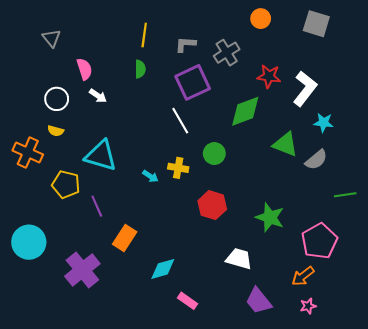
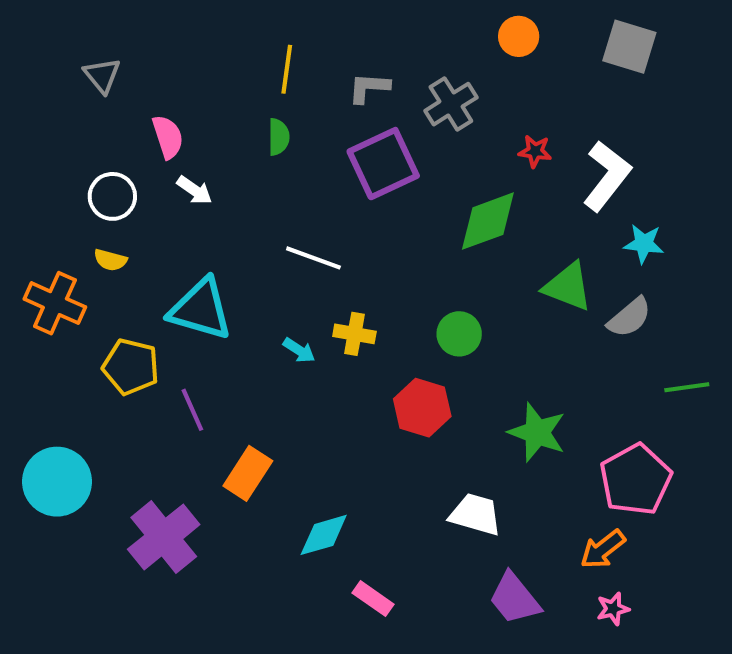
red star: (269, 76) -> (535, 151), size x0.7
white line: (180, 121) -> (313, 258), moved, turned -40
green circle: (214, 154) -> (459, 334), moved

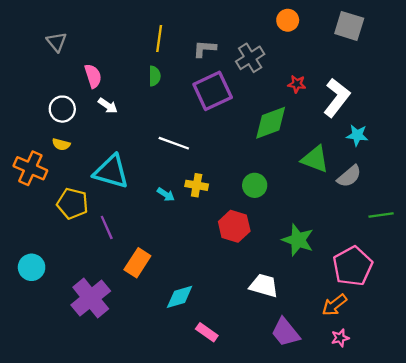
cyan circle: (57, 482) -> (32, 267), size x0.7

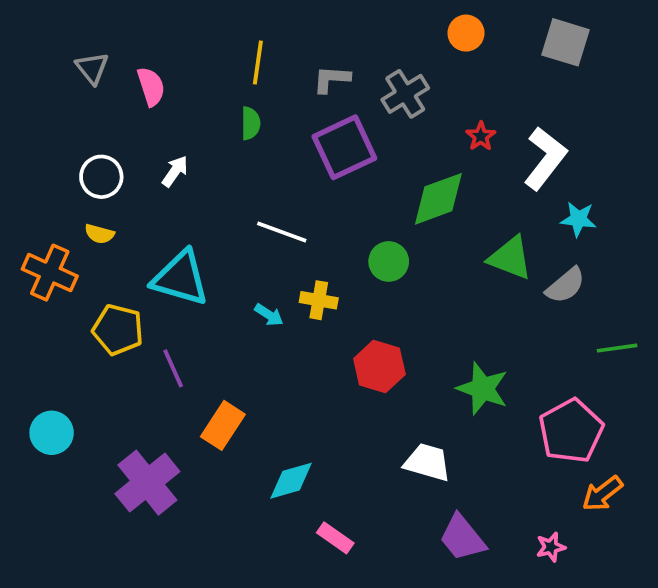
pink semicircle: (93, 76) -> (151, 86), moved
red star: (297, 84) -> (481, 136), turned 30
white arrow: (108, 106) -> (175, 171), turned -90
green circle: (255, 185) -> (389, 261), moved
orange arrow: (334, 305) -> (602, 494), moved

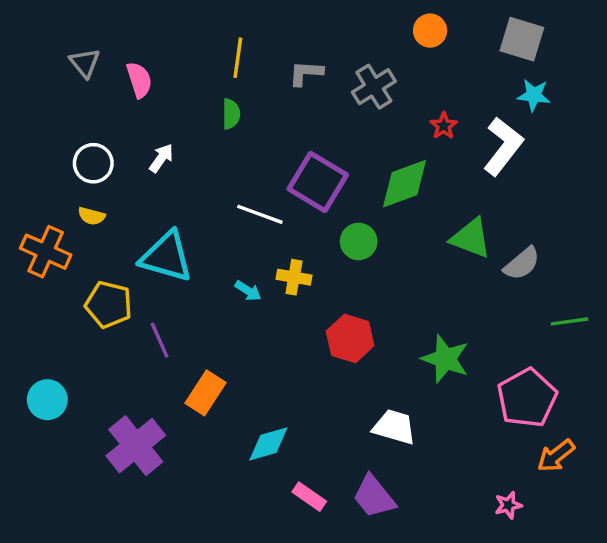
purple square: (344, 147) -> (318, 182), moved, turned -34
cyan star: (578, 219) -> (534, 95), moved
purple trapezoid: (462, 538) -> (374, 497), moved

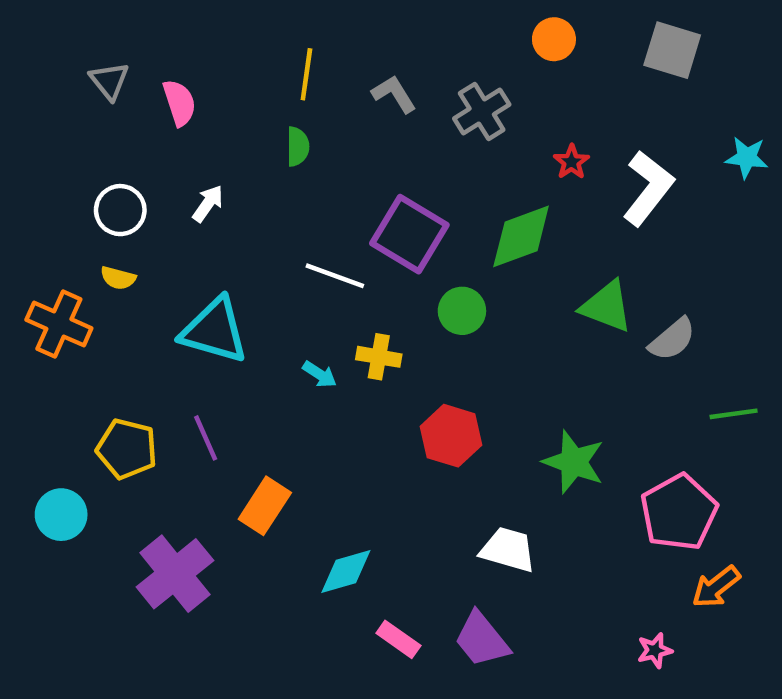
gray L-shape: (306, 73) -> (394, 94), turned 54
cyan star: (534, 95) -> (747, 158), moved
yellow pentagon: (109, 304) -> (127, 449), moved

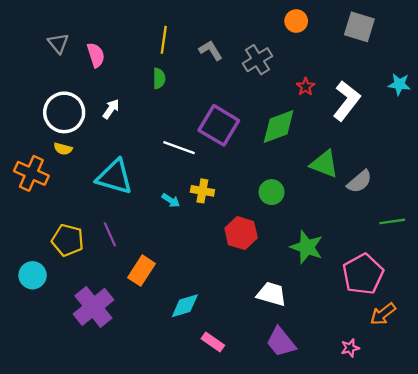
white circle: (120, 210) -> (64, 112), size x1.5
green circle: (462, 311) -> (272, 192), moved
purple trapezoid: (482, 639) -> (281, 342), moved

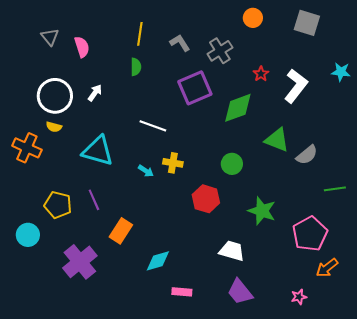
purple square: (219, 125) -> (195, 88), moved, turned 36
pink rectangle: (213, 342) -> (182, 292), turned -30

